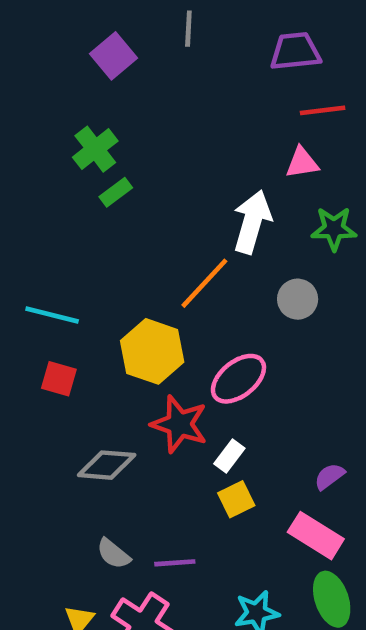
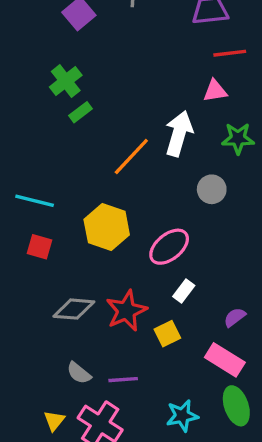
orange line: (204, 283) -> (131, 156), moved
red star: (179, 424) -> (126, 311), moved, turned 30
white rectangle: (229, 456) -> (184, 291), moved

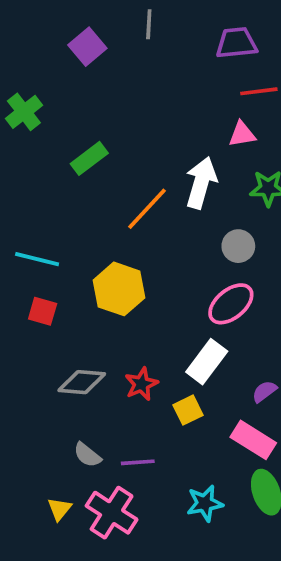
green cross: (66, 81) -> (24, 112), moved
green rectangle: (80, 112) -> (89, 158), size x1.4
pink ellipse: (169, 247) -> (231, 304), moved
white rectangle: (184, 291) -> (207, 362), size x1.6
red star: (126, 311) -> (141, 384), size x0.7

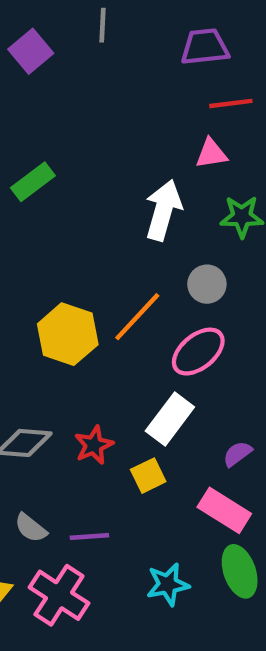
orange line: (147, 209) -> (137, 317), moved

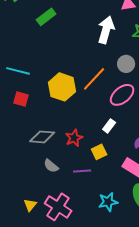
white rectangle: (170, 419) -> (109, 126), size x0.6
gray semicircle: (31, 528) -> (51, 166), moved
purple line: (89, 537) -> (82, 171), moved

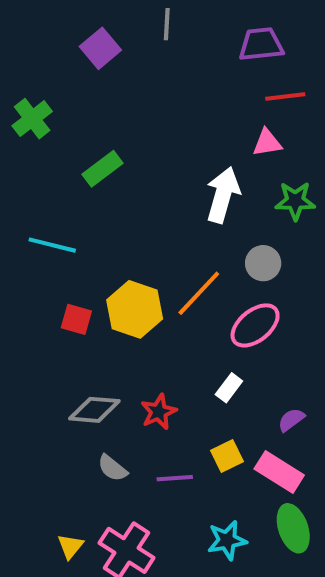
cyan line: (18, 71) -> (52, 245), moved
red square: (21, 99) -> (76, 319), moved
yellow square: (99, 152) -> (227, 456), moved

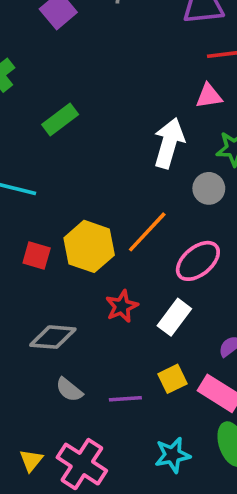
gray circle: (263, 263) -> (209, 188), moved
white rectangle: (229, 388) -> (174, 317), size x1.4
red star: (159, 412) -> (122, 306), moved

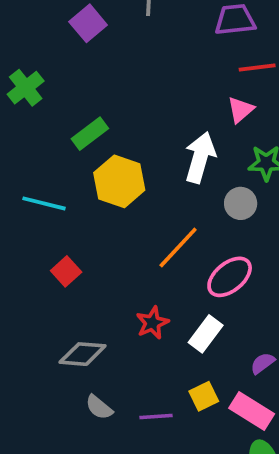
pink triangle: (209, 96) -> (241, 110), turned -32
yellow hexagon: (89, 246) -> (119, 181), moved
red square: (37, 256) -> (66, 271), turned 32

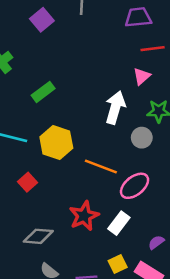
yellow hexagon: (119, 181) -> (56, 142), moved
orange line: (178, 247) -> (101, 167), turned 68
red star: (152, 323) -> (84, 216), size x1.4

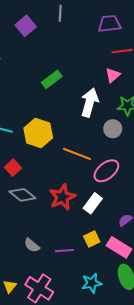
green rectangle: (43, 92) -> (52, 79), moved
gray diamond: (38, 236) -> (22, 195), moved, turned 35

